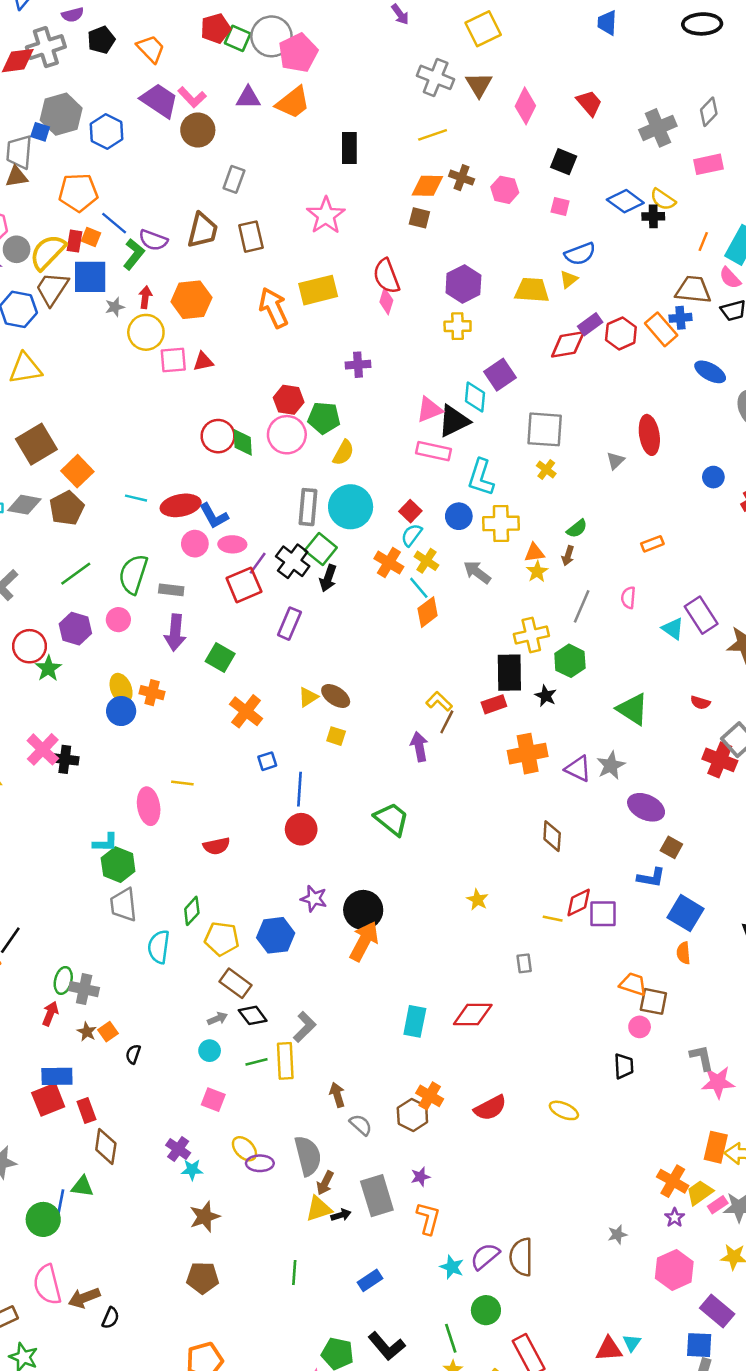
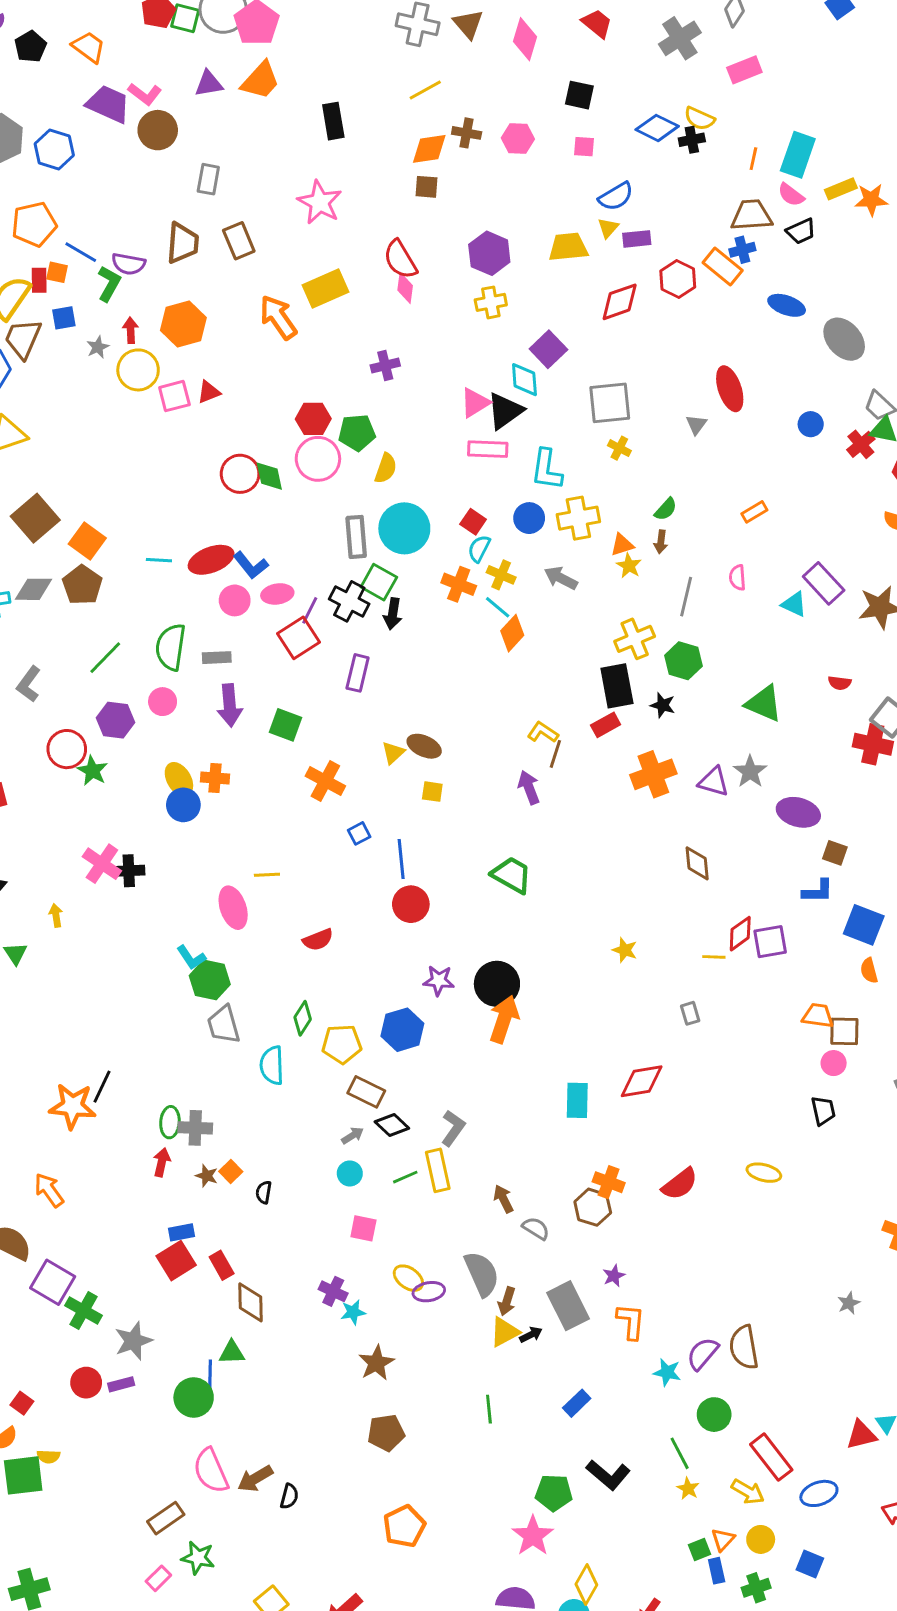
blue square: (90, 277) -> (64, 318), size x0.6
purple rectangle: (590, 324) -> (637, 239), moved, turned 40
cyan L-shape: (105, 843) -> (191, 957), turned 65
blue rectangle: (57, 1076) -> (181, 1232), size x0.7

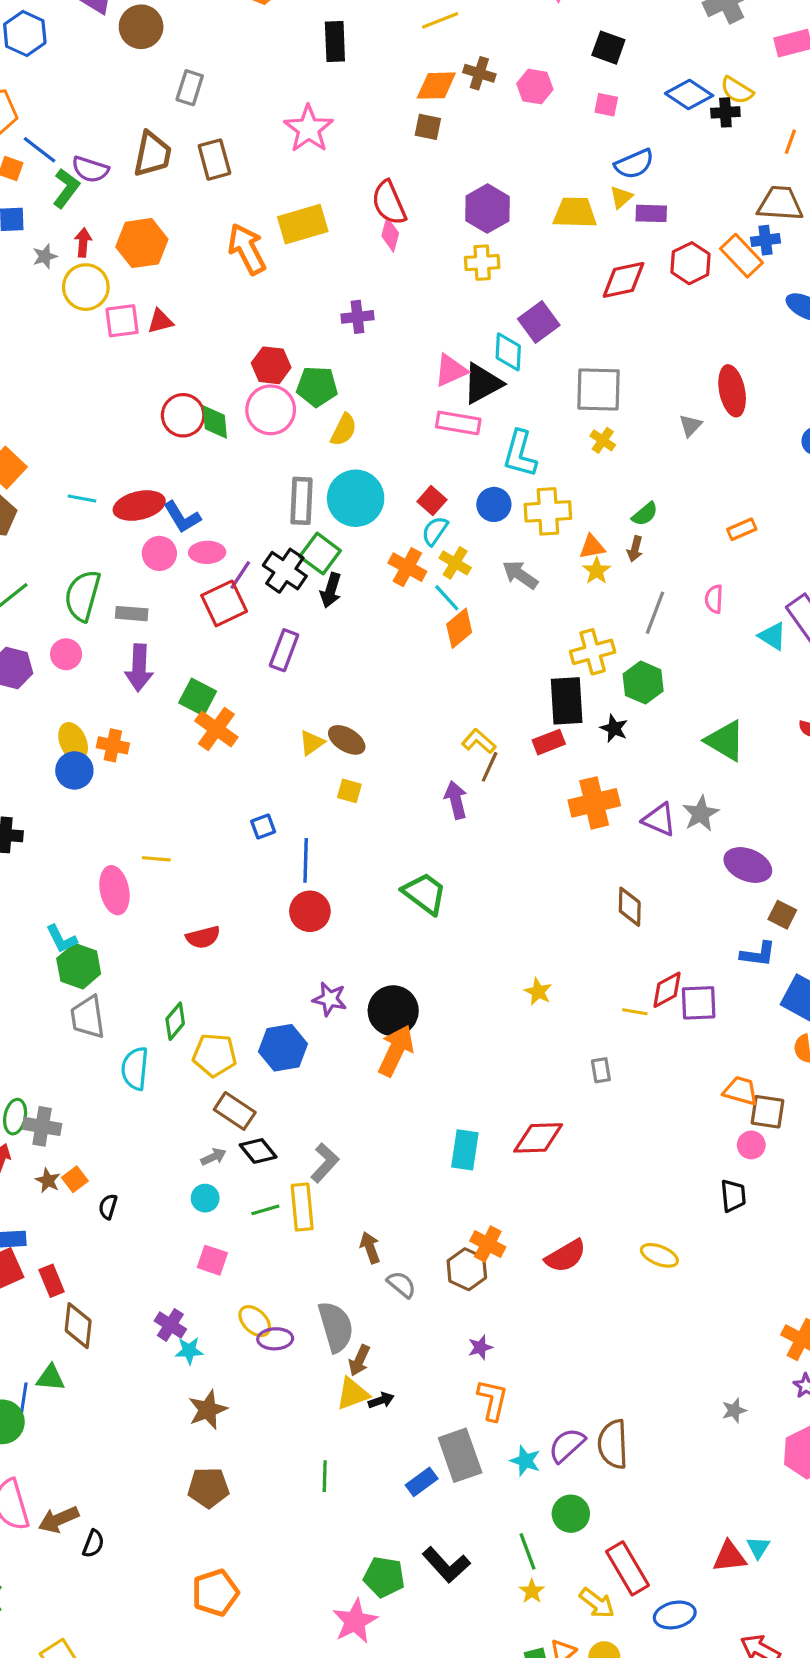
orange cross: (325, 781) -> (216, 729), moved
gray rectangle: (568, 1306) -> (460, 1455), moved

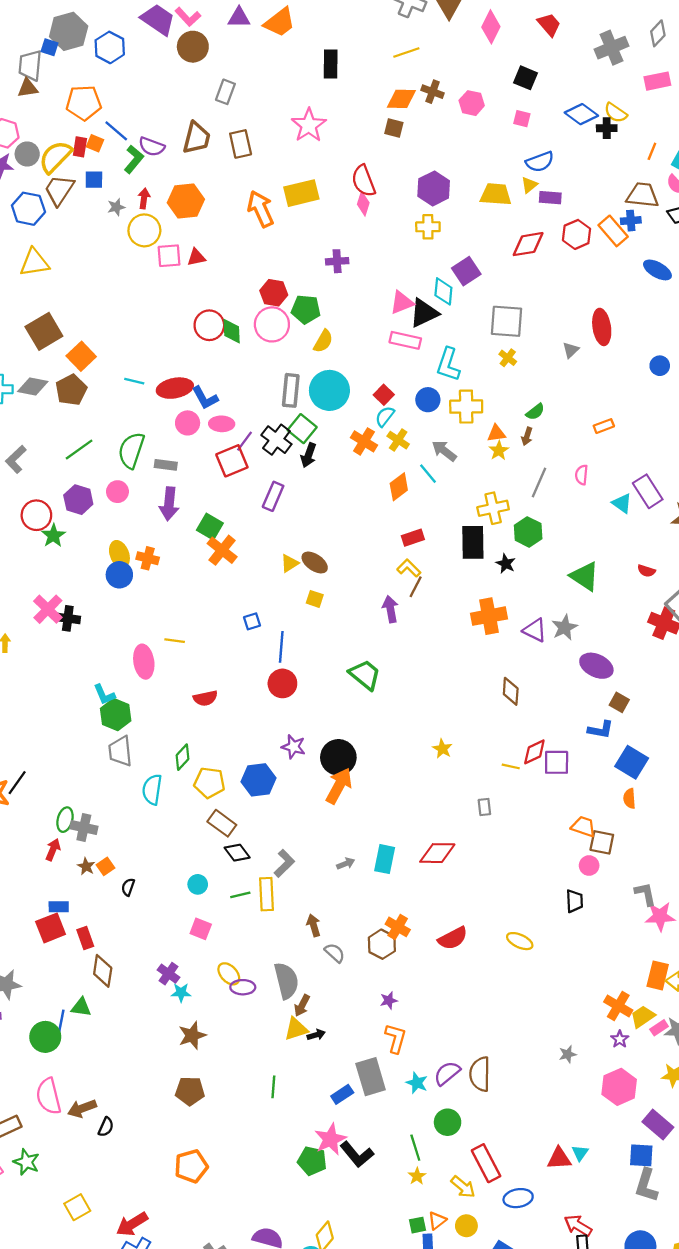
cyan line: (447, 598) -> (428, 474), moved
red rectangle: (549, 742) -> (413, 538), moved
gray arrow: (213, 1157) -> (346, 864), moved
pink star: (355, 1621) -> (330, 1139), moved

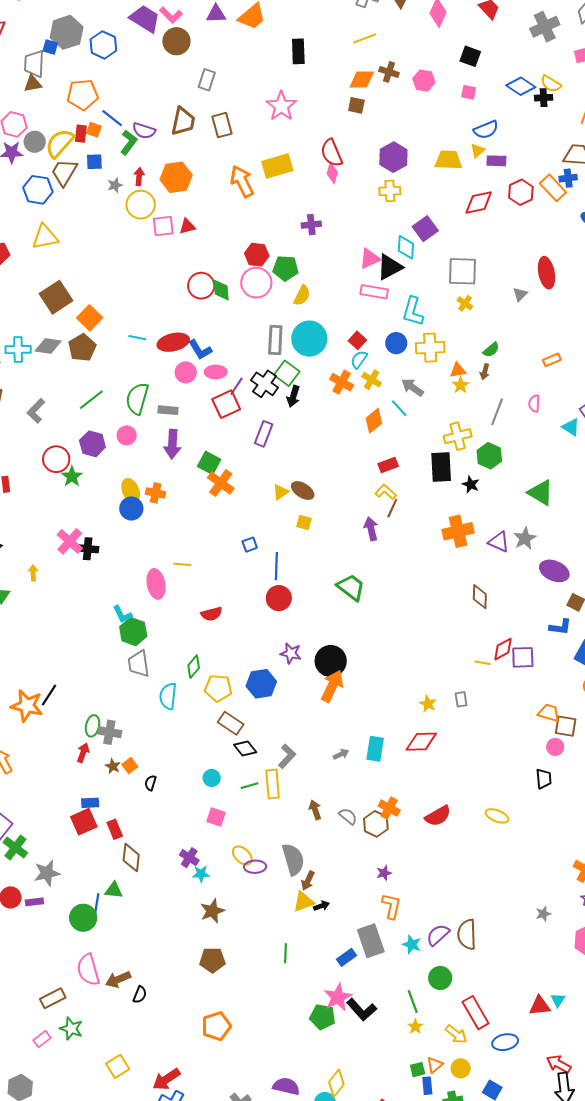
yellow star: (442, 749) -> (428, 704), moved
gray semicircle: (335, 953) -> (348, 816), moved

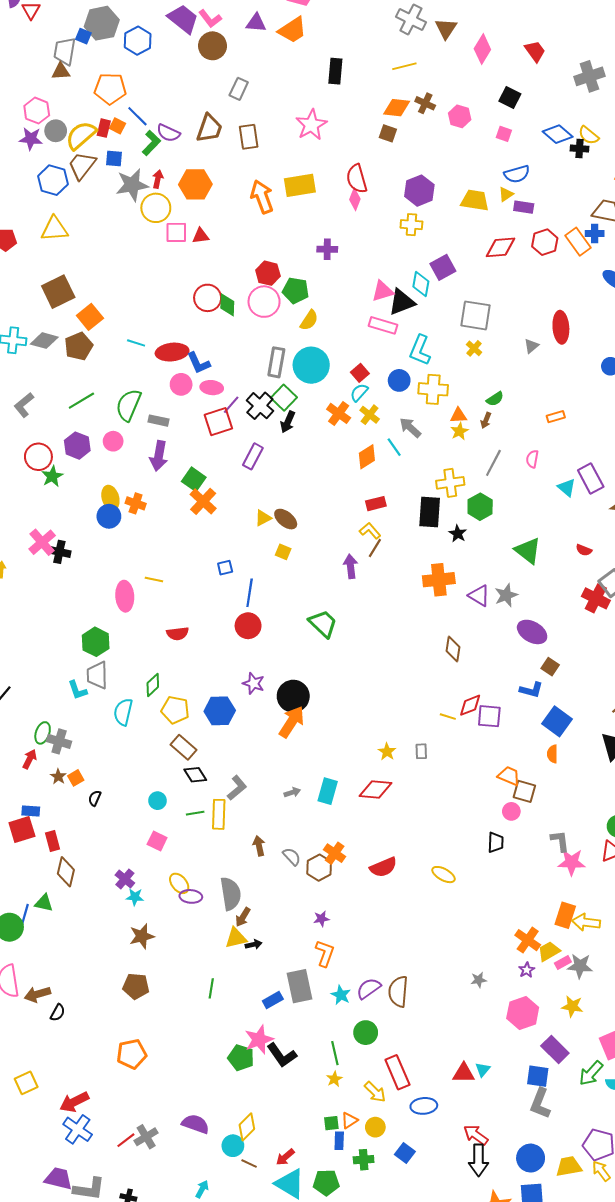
gray star: (115, 185) -> (132, 185), size x2.0
cyan L-shape: (122, 614) -> (78, 690), moved

